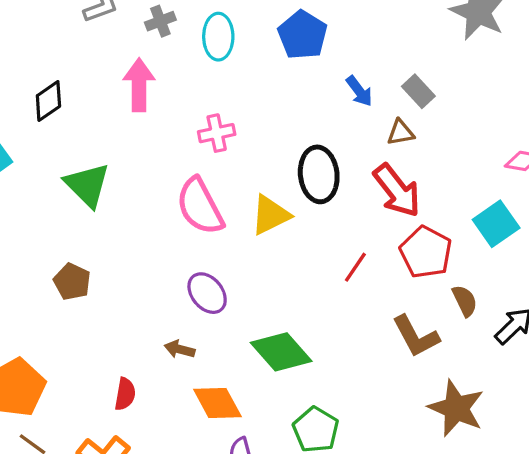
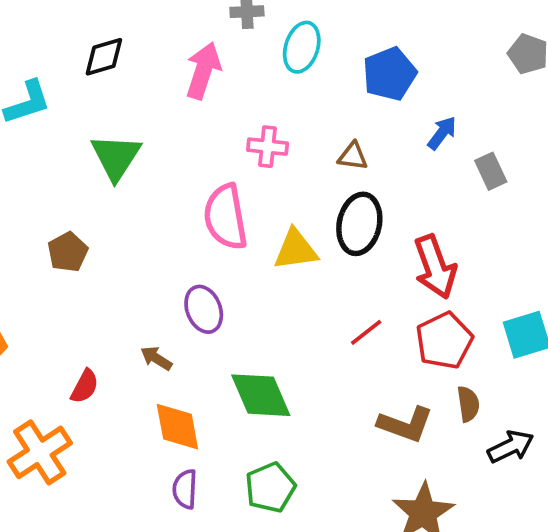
blue arrow: (359, 91) -> (442, 133), moved, turned -124
brown triangle: (401, 133) -> (353, 156), moved
brown L-shape: (416, 336) -> (405, 424), turned -60

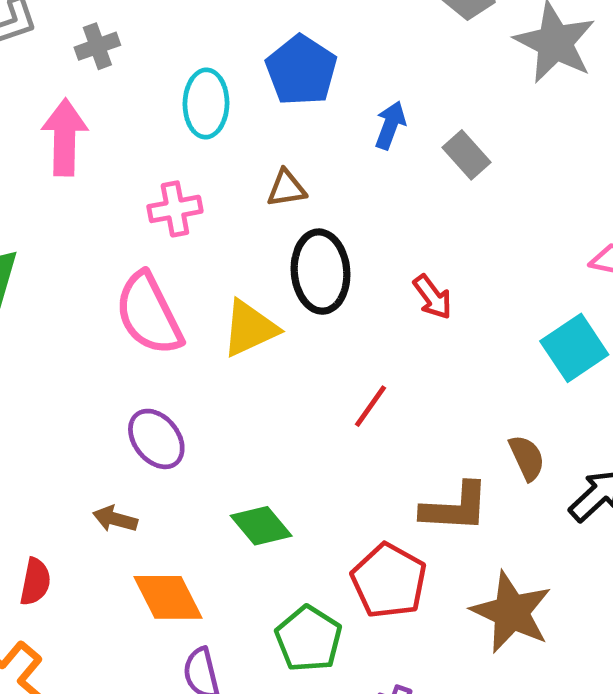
cyan ellipse: (302, 47) -> (206, 104), moved
red arrow: (435, 267) -> (433, 297), size x0.6
red pentagon: (444, 341) -> (389, 581), moved
green diamond: (261, 395) -> (261, 526), size x0.7

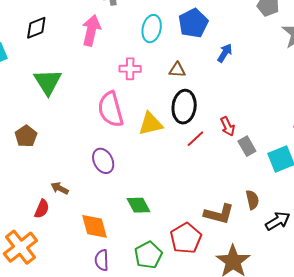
gray rectangle: (466, 155) -> (247, 146), moved
red line: (370, 406) -> (195, 139), moved
brown arrow: (115, 519) -> (60, 188), moved

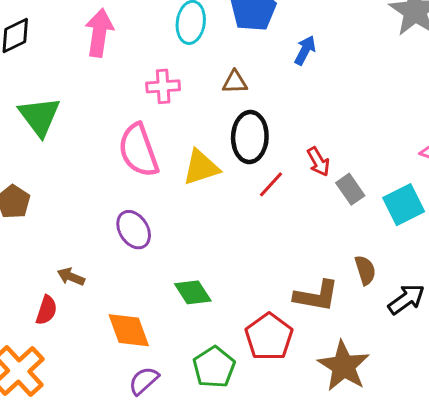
purple semicircle: (102, 260) -> (144, 381), turned 55

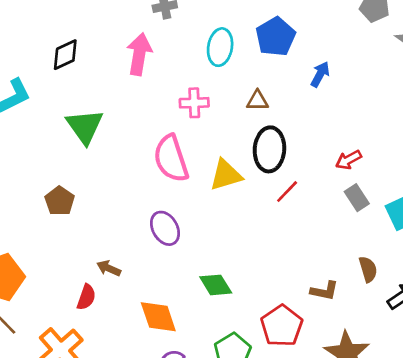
red arrow: (318, 162) -> (348, 160), moved, turned 90
brown L-shape: (316, 296) -> (324, 291), size x0.7

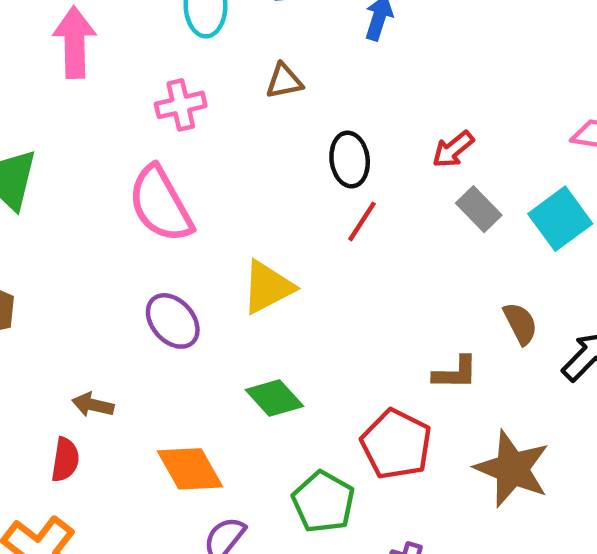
black ellipse: (269, 149) -> (350, 160), moved, size x0.7
yellow triangle: (226, 175) -> (268, 287), moved

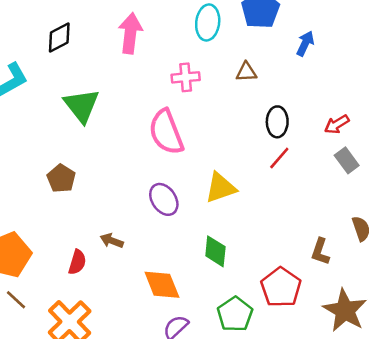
brown L-shape: (455, 373) -> (320, 251), turned 100
green diamond: (274, 398) -> (215, 251), turned 40
red semicircle: (65, 460) -> (77, 262), moved

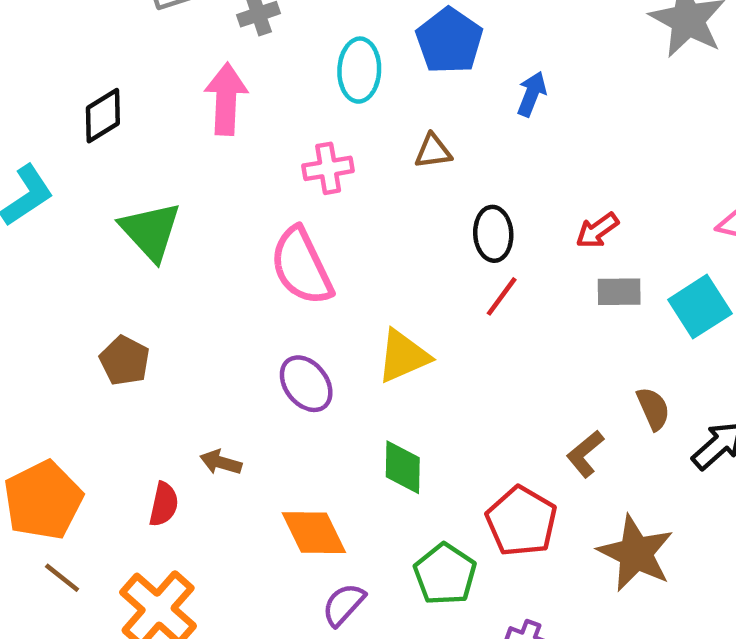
gray rectangle: (347, 160) -> (619, 292), turned -50
brown L-shape: (320, 251) -> (585, 454), turned 36

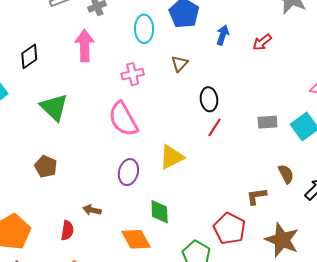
brown triangle: (433, 151) -> (180, 64), turned -36
red arrow: (597, 230) -> (262, 42), moved
purple ellipse: (306, 384) -> (128, 172), turned 55
brown L-shape: (585, 454) -> (256, 196), turned 35
green diamond: (403, 467) -> (160, 212), moved

